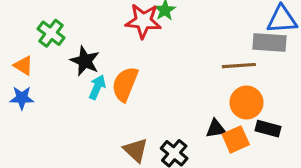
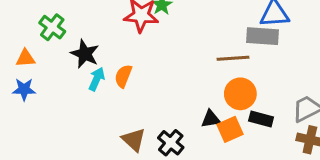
orange triangle: (23, 66) -> (26, 58), turned -36
orange semicircle: (125, 84) -> (123, 76), size x0.7

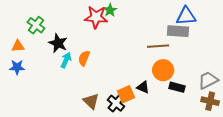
black triangle: (211, 119) -> (143, 87), turned 32
orange square: (230, 129) -> (126, 94), moved

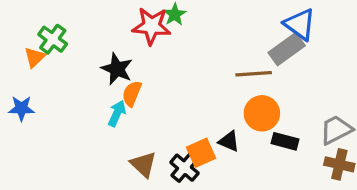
blue triangle: (186, 16) -> (300, 24), turned 40
gray rectangle: (178, 31) -> (287, 49), turned -40
black star: (58, 43) -> (117, 69), moved
orange triangle: (18, 46) -> (35, 57), moved, turned -40
cyan arrow: (66, 60) -> (117, 113), moved

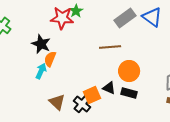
gray rectangle: (287, 49) -> (125, 18), moved
brown line: (254, 74) -> (110, 47), moved
black rectangle: (285, 141) -> (129, 93), moved

